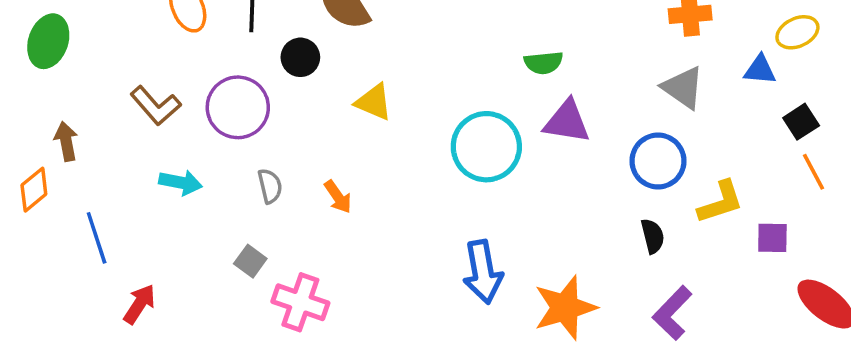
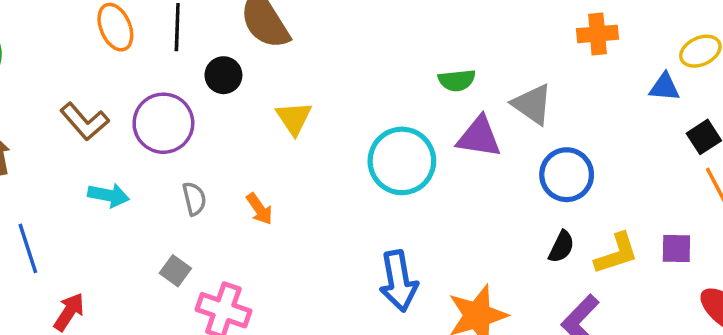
gray triangle: (683, 88) -> (532, 104), moved
yellow triangle: (374, 102) -> (294, 118), turned 33
yellow L-shape: (721, 202) -> (616, 254), moved
black semicircle: (653, 236) -> (561, 247), turned 40

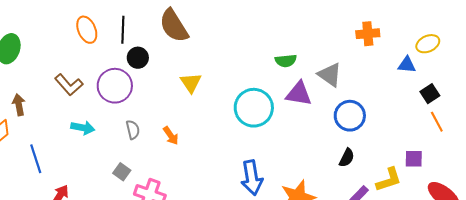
black circle: (223, 75) -> (138, 58), moved
yellow L-shape: (616, 254) -> (389, 180), moved

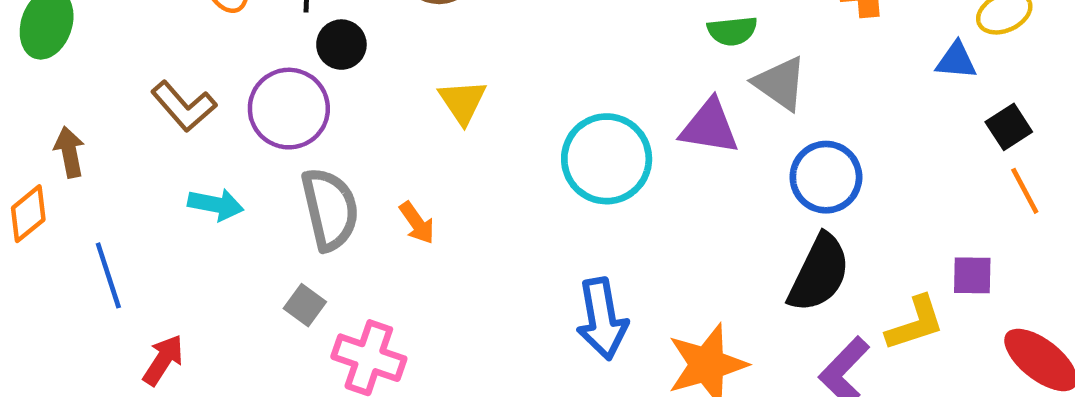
green semicircle: (286, 61) -> (732, 31), moved
gray semicircle: (133, 130) -> (330, 209), size x1.8
black semicircle: (347, 158) -> (819, 273), size x1.8

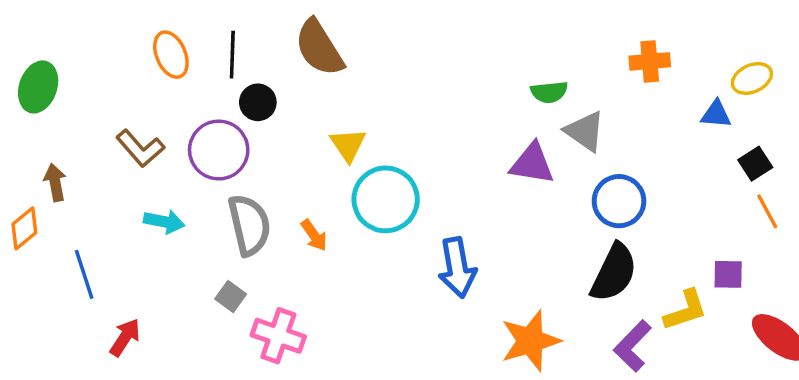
cyan circle: (607, 159) -> (386, 199), moved
blue arrow: (602, 319) -> (457, 268), moved

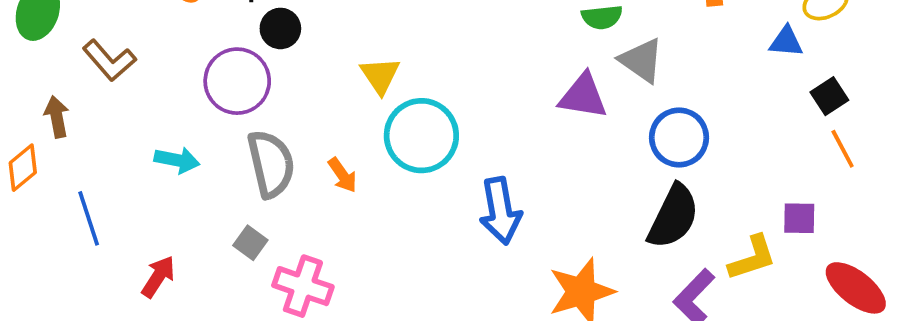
brown L-shape: (140, 148) -> (109, 60), moved
red arrow: (125, 337) -> (158, 277), moved

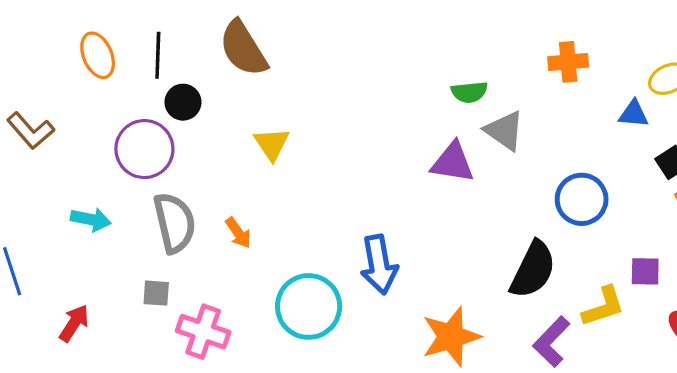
cyan circle: (421, 136) -> (309, 306), moved
blue circle: (679, 138) -> (582, 199), moved
gray square: (250, 243) -> (156, 293), turned -32

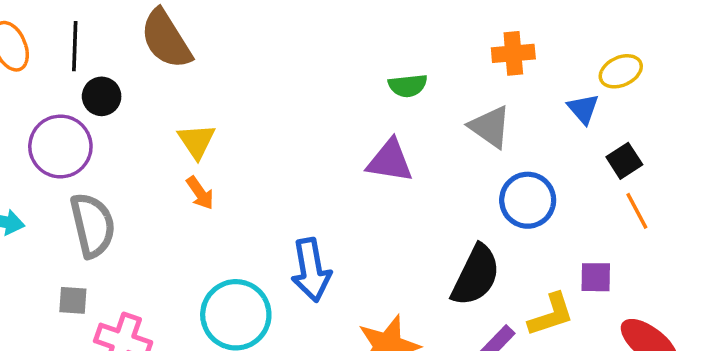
blue triangle: (633, 114) -> (583, 109), turned 44
gray triangle: (505, 131) -> (490, 127), moved
orange arrow: (238, 233) -> (200, 193), moved

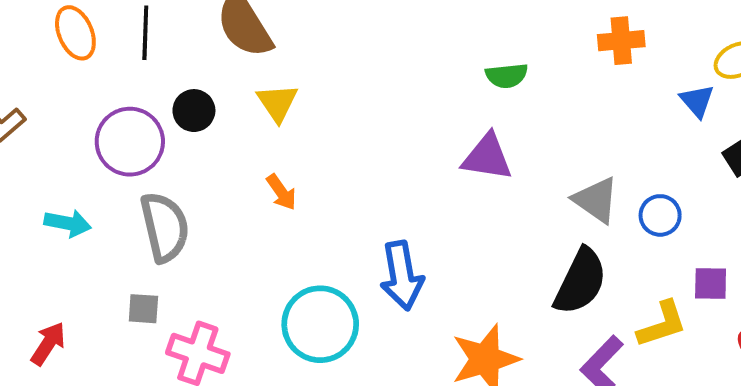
black circle: (102, 96) -> (194, 111), moved
gray triangle: (490, 127) -> (596, 200), moved
yellow triangle: (196, 141) -> (277, 103), moved
blue circle: (528, 200) -> (660, 215), moved, size x0.7

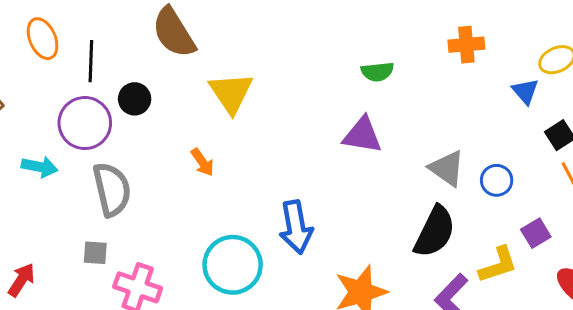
black line: (145, 33) -> (91, 61), moved
yellow triangle: (277, 103) -> (231, 93), moved, size x1.4
cyan arrow: (68, 223) -> (40, 167), moved
purple square: (711, 283) -> (536, 233), turned -32

